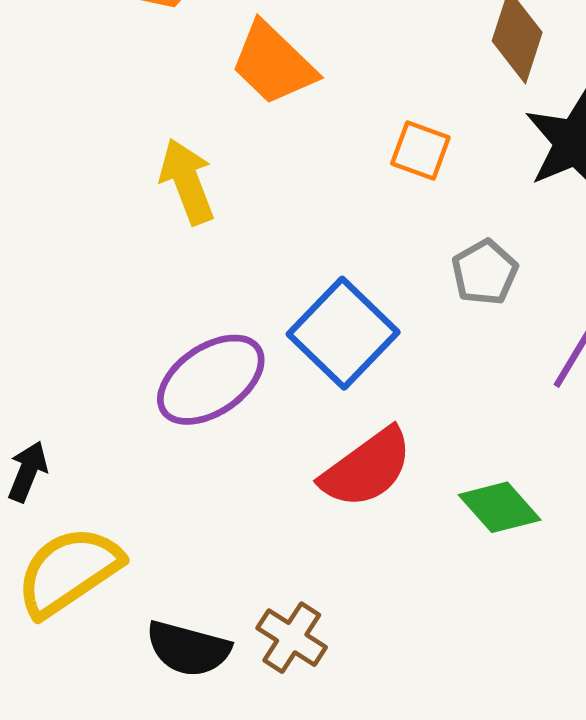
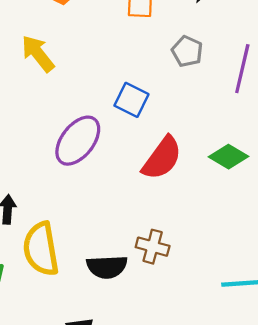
blue square: (343, 333) -> (131, 100), size x0.7
yellow semicircle: (69, 571) -> (41, 249), turned -48

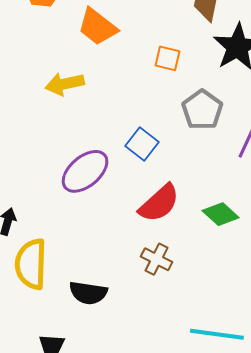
gray pentagon: (187, 51) -> (202, 110), size x1.4
yellow arrow: (38, 54) -> (65, 84), turned -75
brown cross: (153, 247) -> (157, 259), moved

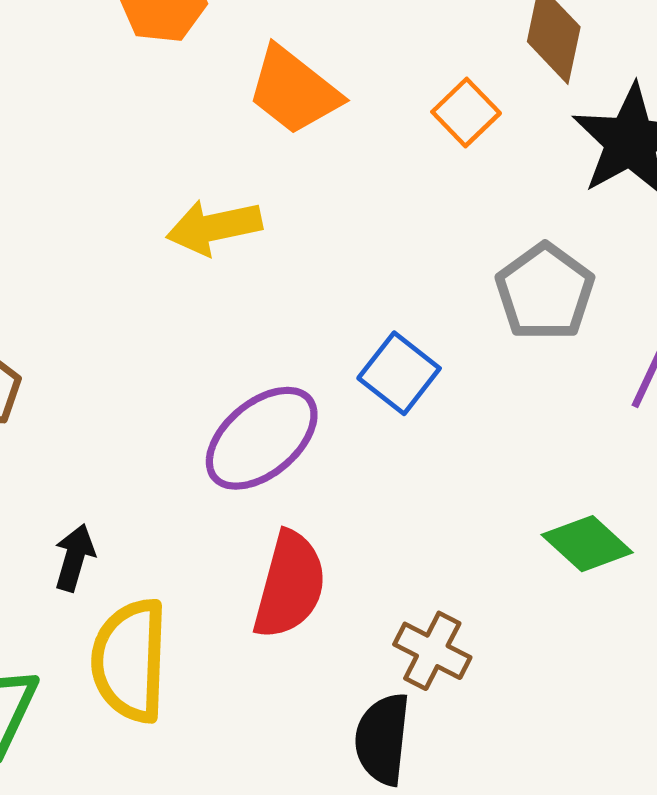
orange square: (168, 58) -> (466, 113), moved, turned 32
red semicircle: (159, 203) -> (290, 585), moved, turned -33
black semicircle: (88, 293) -> (383, 739), moved, turned 87

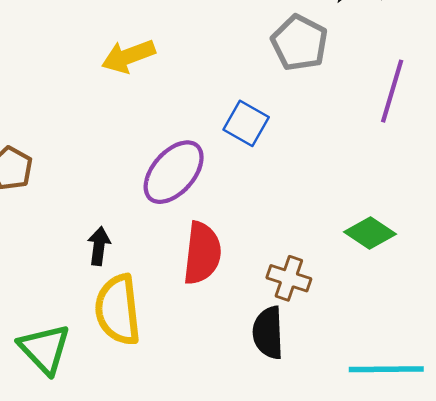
gray pentagon: (545, 292) -> (299, 43), moved
green diamond: (587, 544) -> (370, 233), moved
black arrow: (74, 558) -> (99, 246), moved

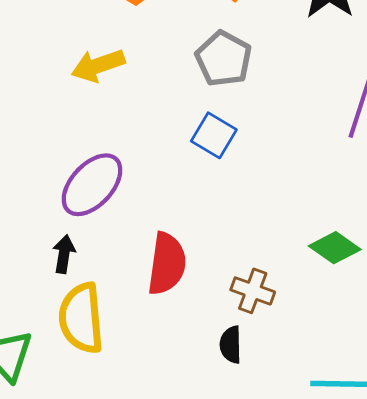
gray pentagon: (299, 43) -> (224, 59), moved
purple ellipse: (174, 172) -> (92, 185), moved
black semicircle: (268, 333) -> (231, 345), size x0.7

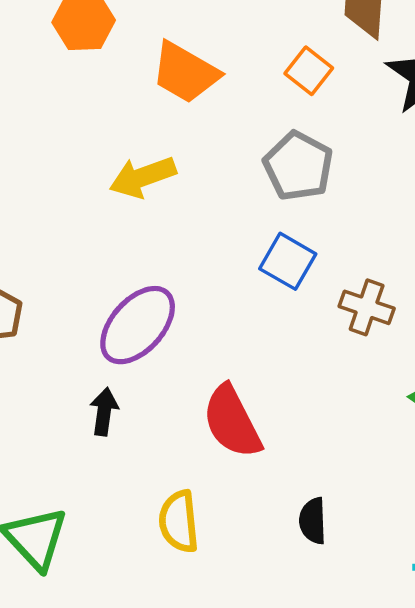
red semicircle: (167, 264) -> (232, 422), turned 146
brown cross: (253, 291) -> (367, 307), moved
yellow semicircle: (81, 318) -> (179, 522), moved, size x0.7

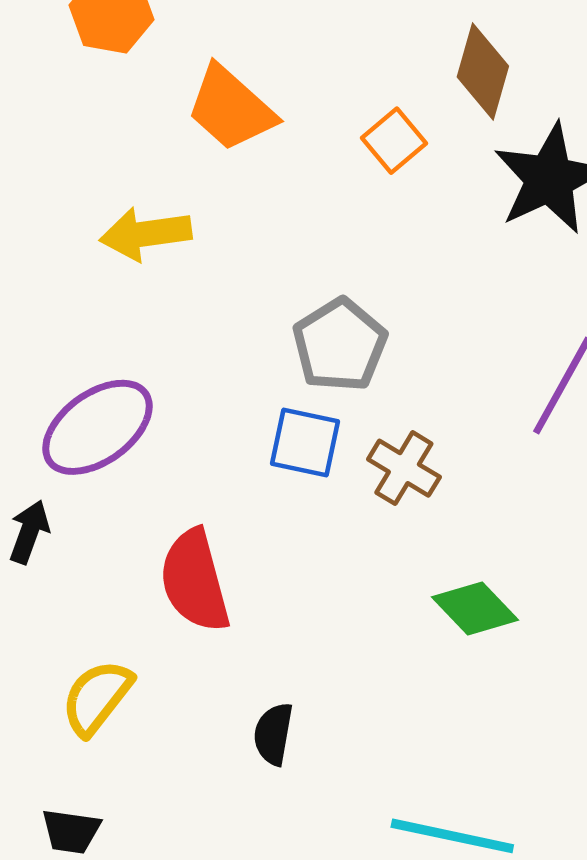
gray pentagon: (298, 166) -> (340, 345), moved
blue square: (288, 261) -> (305, 443), moved, turned -30
yellow semicircle: (179, 522) -> (97, 697), turned 32

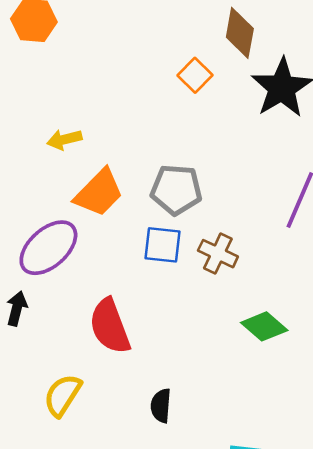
orange trapezoid: (231, 108) -> (99, 193), moved, turned -82
yellow arrow: (146, 234) -> (64, 139), size x0.7
gray pentagon: (340, 345) -> (176, 190), turned -30

